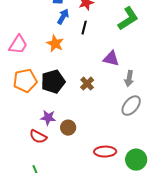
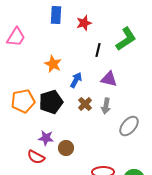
blue arrow: (63, 17) -> (76, 80), moved
black line: (84, 28) -> (98, 50), moved
pink trapezoid: (18, 45) -> (16, 37), moved
gray arrow: (129, 79) -> (106, 106), moved

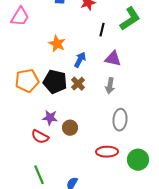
black pentagon: (51, 102) -> (55, 82), turned 30
brown cross: (85, 104) -> (78, 84), moved
gray ellipse: (129, 126) -> (120, 120), moved, turned -35

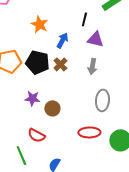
black line: (102, 30) -> (84, 19), moved
red semicircle: (40, 137) -> (36, 135), moved

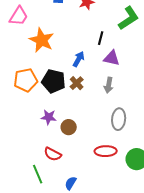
orange star: (39, 24) -> (42, 40), moved, size x1.4

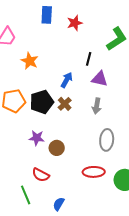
orange star: (42, 40) -> (30, 61), size x0.7
black pentagon: (54, 81) -> (42, 102), turned -30

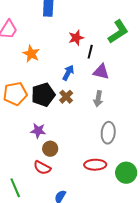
red star: (75, 23) -> (76, 38), moved
brown circle: (57, 148) -> (50, 149), moved
green line: (26, 195) -> (15, 188), moved

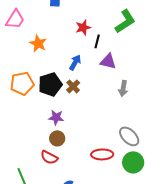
gray arrow: (98, 99) -> (123, 88), moved
purple star: (38, 131) -> (56, 117), moved
gray ellipse: (108, 133) -> (129, 136), moved, turned -50

